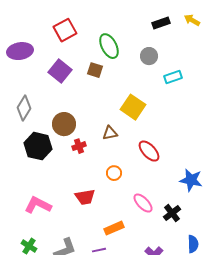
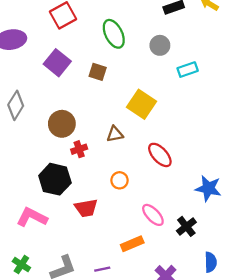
brown square: (95, 70) -> (98, 72), moved
black hexagon: (38, 146) -> (55, 179), moved
orange rectangle: (114, 228) -> (132, 244), moved

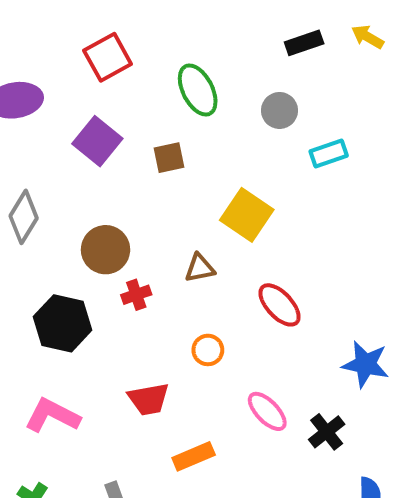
brown square: (98, 72) -> (169, 158), turned -30
black hexagon: (55, 179) -> (63, 323), moved
orange rectangle: (132, 244) -> (194, 456), moved

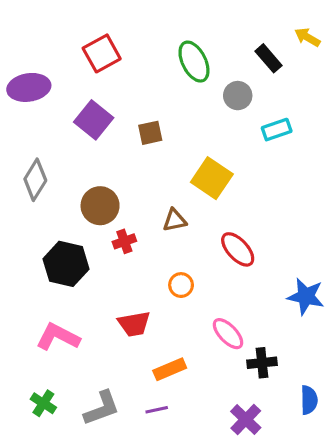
black rectangle: (304, 43) -> (268, 58), moved, turned 68
green ellipse: (198, 90) -> (194, 62), moved
black cross: (327, 432) -> (262, 363), moved, turned 32

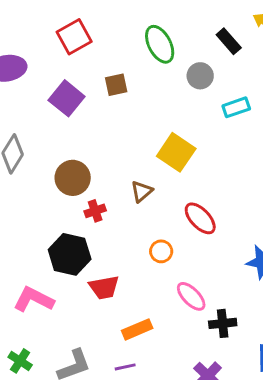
brown square: (150, 133) -> (116, 85), moved
brown triangle: (175, 220) -> (142, 191), turned -30
black hexagon: (66, 264) -> (70, 254), moved
orange circle: (181, 285) -> (161, 251), moved

